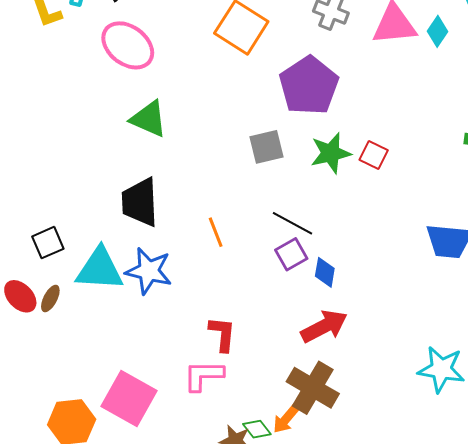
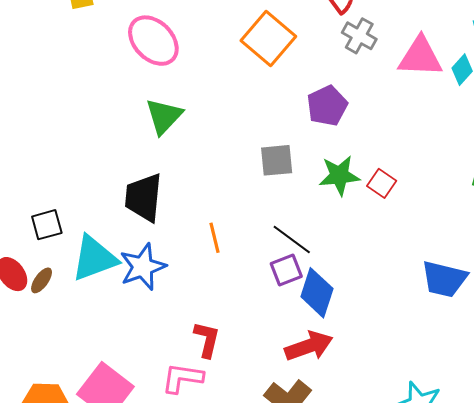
purple pentagon: (309, 86) -> (327, 106), size x0.7
green triangle: (149, 119) -> (164, 116), turned 42
cyan triangle: (100, 269) -> (94, 258), turned -32
blue star: (149, 271) -> (143, 267), turned 30
blue diamond: (325, 272) -> (317, 293), size x1.6

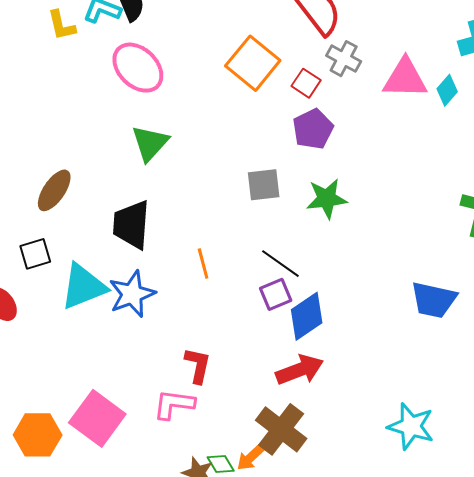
red square: (382, 183) -> (306, 83), moved
brown ellipse: (42, 280) -> (54, 190), moved, size x1.6
blue diamond: (317, 293) -> (307, 316), turned 39

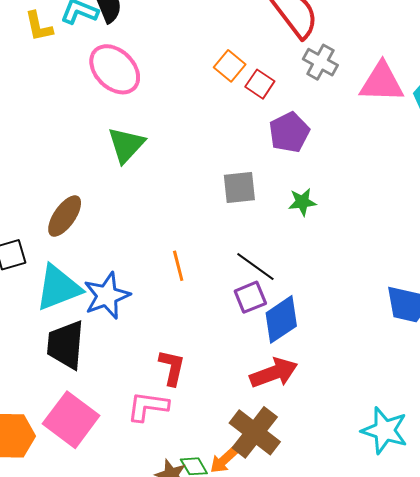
orange square: (253, 63) -> (230, 66), size x0.6
red square: (306, 83) -> (260, 84), moved
brown ellipse: (54, 190) -> (65, 216), moved
green star: (327, 199) -> (302, 202), size x0.7
black trapezoid: (131, 225) -> (66, 345), moved

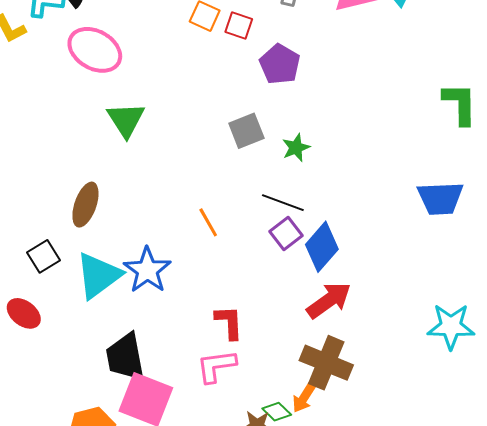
green star: (302, 202) -> (296, 148), moved
black trapezoid: (66, 345) -> (125, 357), moved

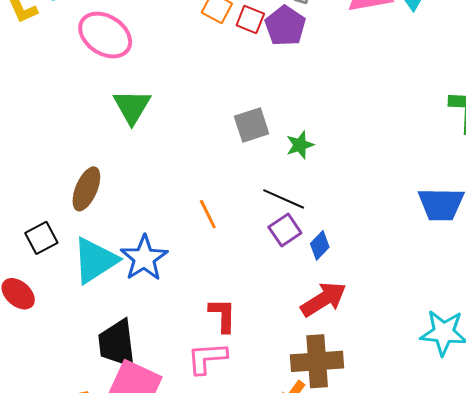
purple pentagon: (280, 64) -> (285, 26), moved
blue diamond: (322, 247) -> (320, 245), size x0.6
brown cross: (326, 363) -> (317, 361), turned -30

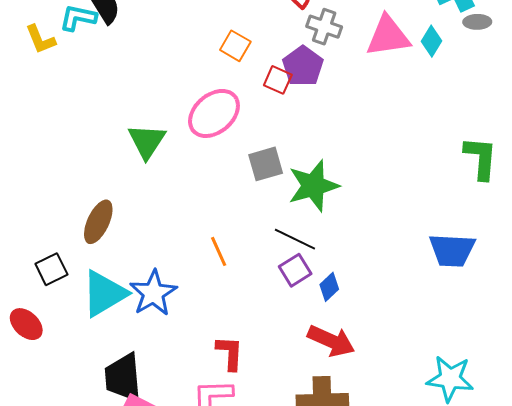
red square: (250, 19) -> (278, 80), moved
pink ellipse: (105, 35) -> (214, 113), moved, turned -76
green star: (300, 145) -> (313, 186), size x1.8
red arrow: (323, 299) -> (331, 341), turned 54

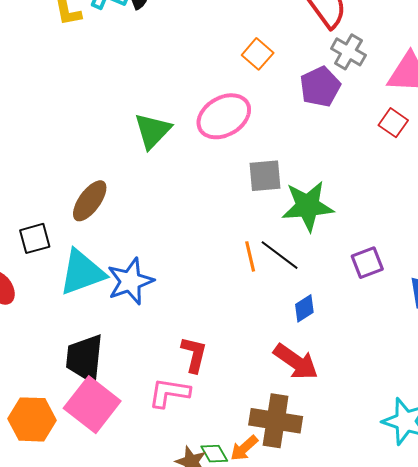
red square: (278, 80) -> (393, 123), moved
orange line: (219, 251) -> (250, 256), moved
purple square: (295, 270) -> (367, 263), moved

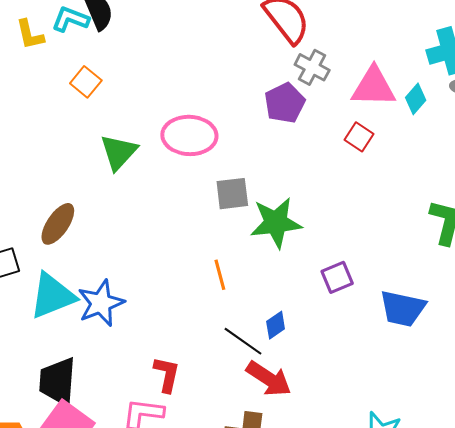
orange square: (258, 54) -> (86, 82), moved
pink ellipse: (224, 116) -> (189, 135), turned 34
black line: (280, 255) -> (243, 341), moved

